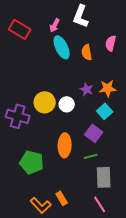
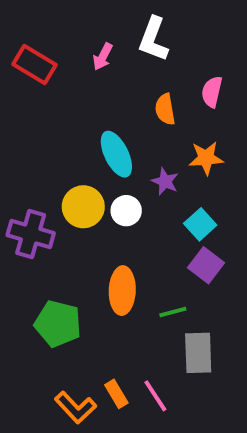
cyan ellipse: (62, 47) -> (116, 154), moved
orange star: (108, 88) -> (206, 158), moved
purple square: (94, 133) -> (206, 265), moved
pink line: (100, 204) -> (155, 396), moved

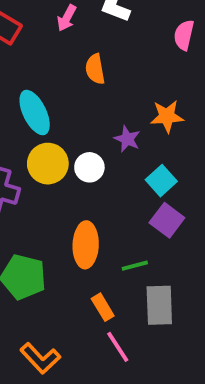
pink semicircle: (212, 92) -> (184, 35), moved
orange semicircle: (165, 109) -> (95, 69), moved
cyan ellipse: (116, 154) -> (35, 113), moved
orange rectangle: (116, 394) -> (103, 307), moved

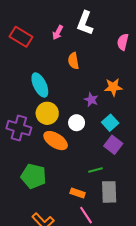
white circle: (89, 167) -> (77, 123), moved
orange ellipse: (86, 245) -> (56, 141), moved, turned -60
orange rectangle: (103, 307) -> (78, 193), turned -40

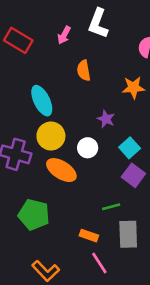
orange star: (113, 87) -> (133, 88), moved

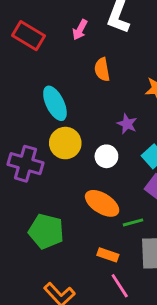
orange ellipse: (61, 170) -> (102, 203), moved

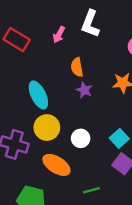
purple star: (127, 124) -> (84, 90), moved
orange ellipse: (102, 203) -> (56, 165), moved
green line: (133, 222) -> (91, 190), moved

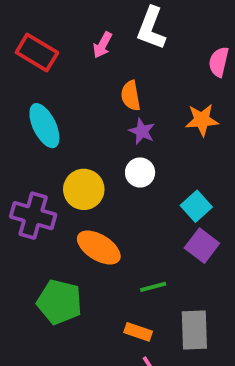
cyan ellipse: (38, 95) -> (44, 126), moved
white circle: (81, 138) -> (140, 172), moved

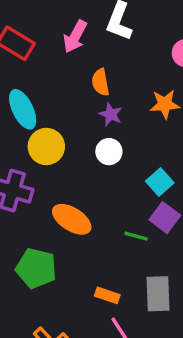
pink arrow: (103, 45) -> (75, 37), size x1.4
yellow circle: (84, 189) -> (46, 146), moved
green line: (153, 287) -> (136, 236), moved, turned 30

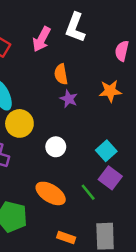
white circle: (109, 152) -> (56, 147), moved
orange ellipse: (72, 219) -> (51, 193), moved
green line: (136, 236) -> (88, 192), turned 36

